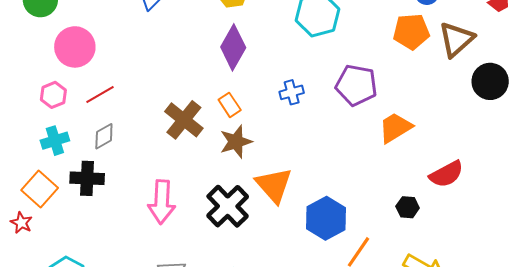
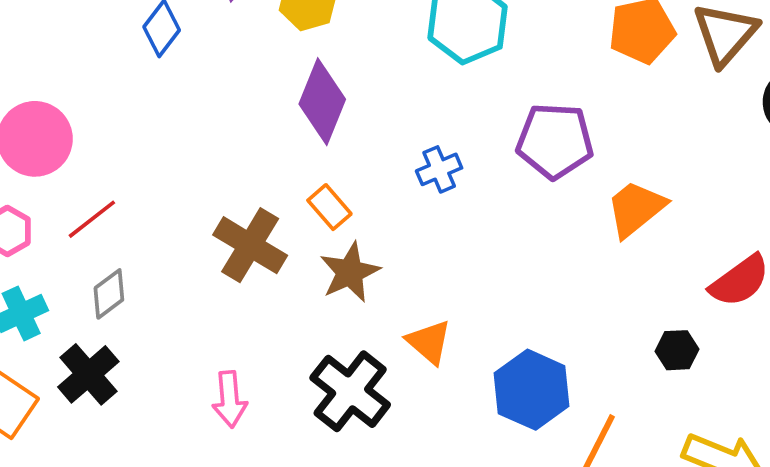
black cross: (87, 178) -> (88, 374), turned -36
orange triangle: (274, 185) -> (429, 342), size x0.7
pink arrow: (162, 202) -> (230, 399), size x0.7

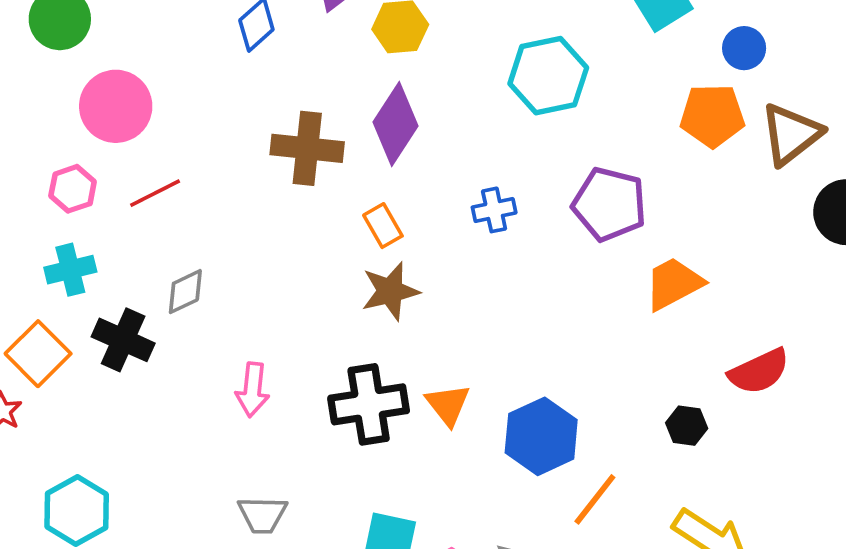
brown cross: (250, 245) -> (307, 148), moved, turned -36
gray diamond: (109, 294) -> (185, 292), moved
orange triangle: (429, 342) -> (448, 405), moved
black cross: (88, 374) -> (123, 340), turned -36
black cross: (350, 391) -> (369, 404), turned 32

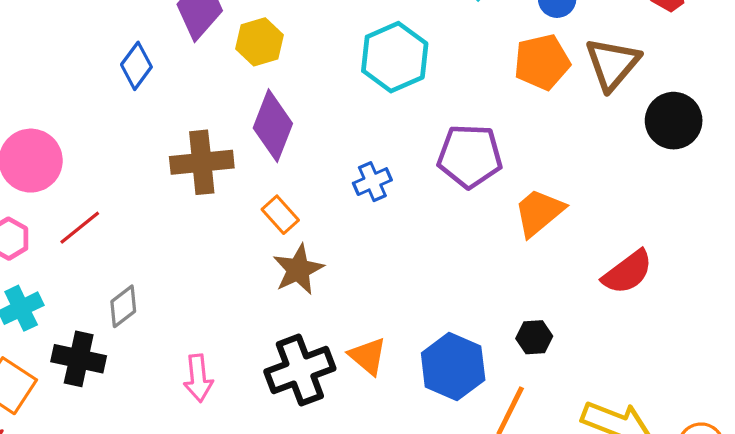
black hexagon: (687, 426) -> (534, 337), moved

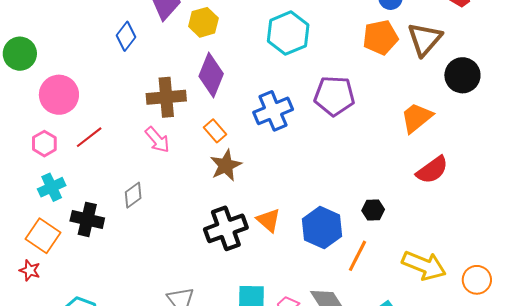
blue cross: (372, 182) -> (273, 111), size x1.6
orange trapezoid: (539, 212) -> (417, 118), moved
gray diamond: (123, 306) -> (133, 195), moved
pink arrow: (198, 378) -> (157, 140), moved, turned -36

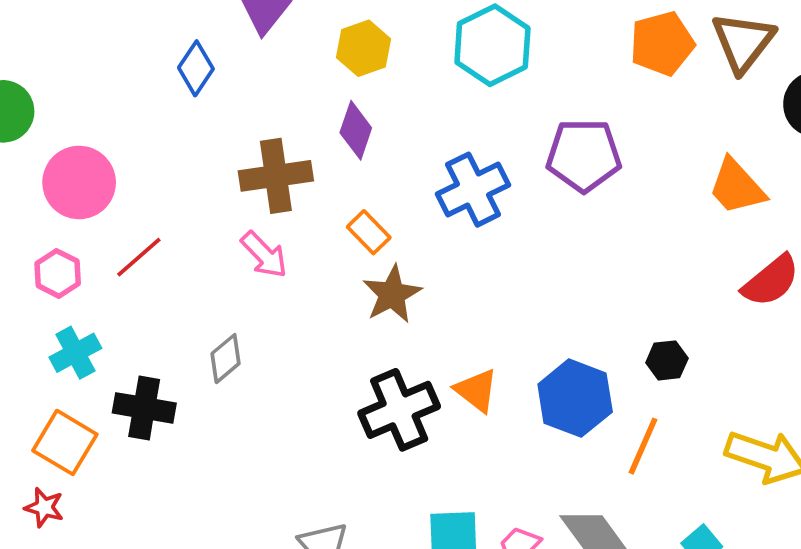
yellow hexagon: (203, 22) -> (364, 48), moved
purple diamond: (211, 75) -> (356, 130), size x0.7
orange trapezoid: (417, 118) -> (737, 187), turned -90

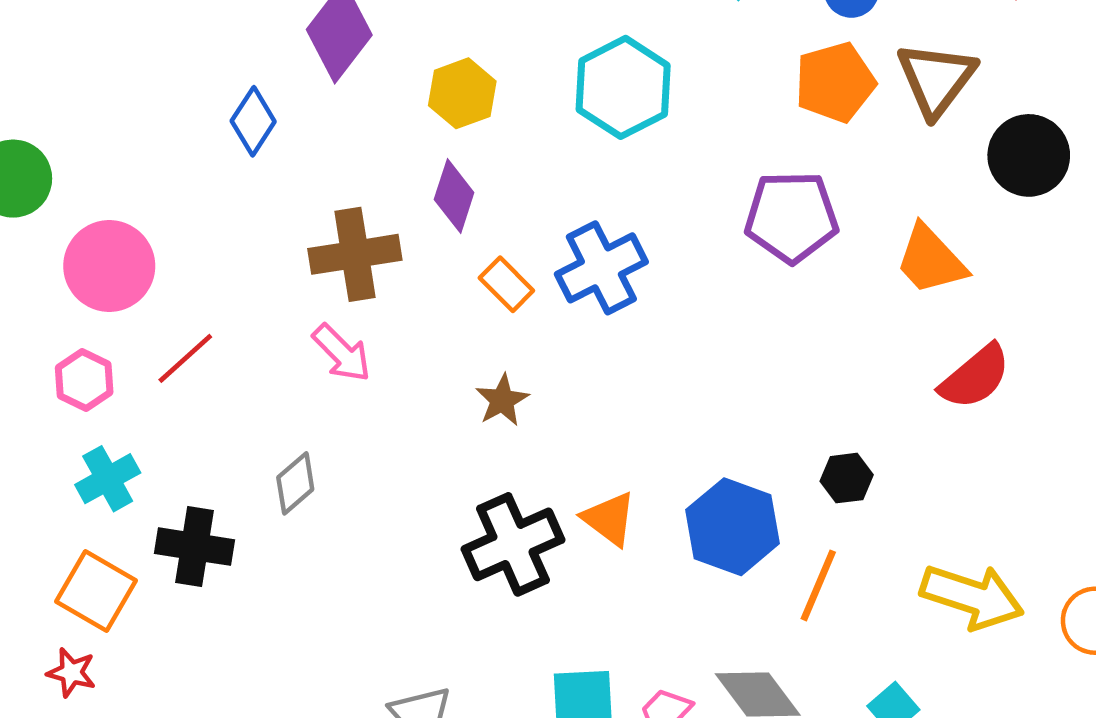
purple pentagon: (584, 155) -> (791, 217), moved
orange rectangle: (369, 232) -> (506, 284), moved
brown star: (392, 294) -> (502, 400), size x0.7

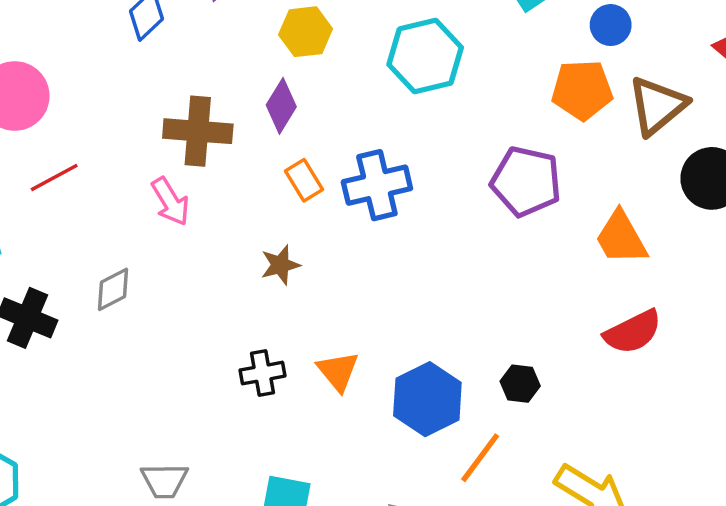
black cross: (513, 544) -> (263, 373), size x0.6

